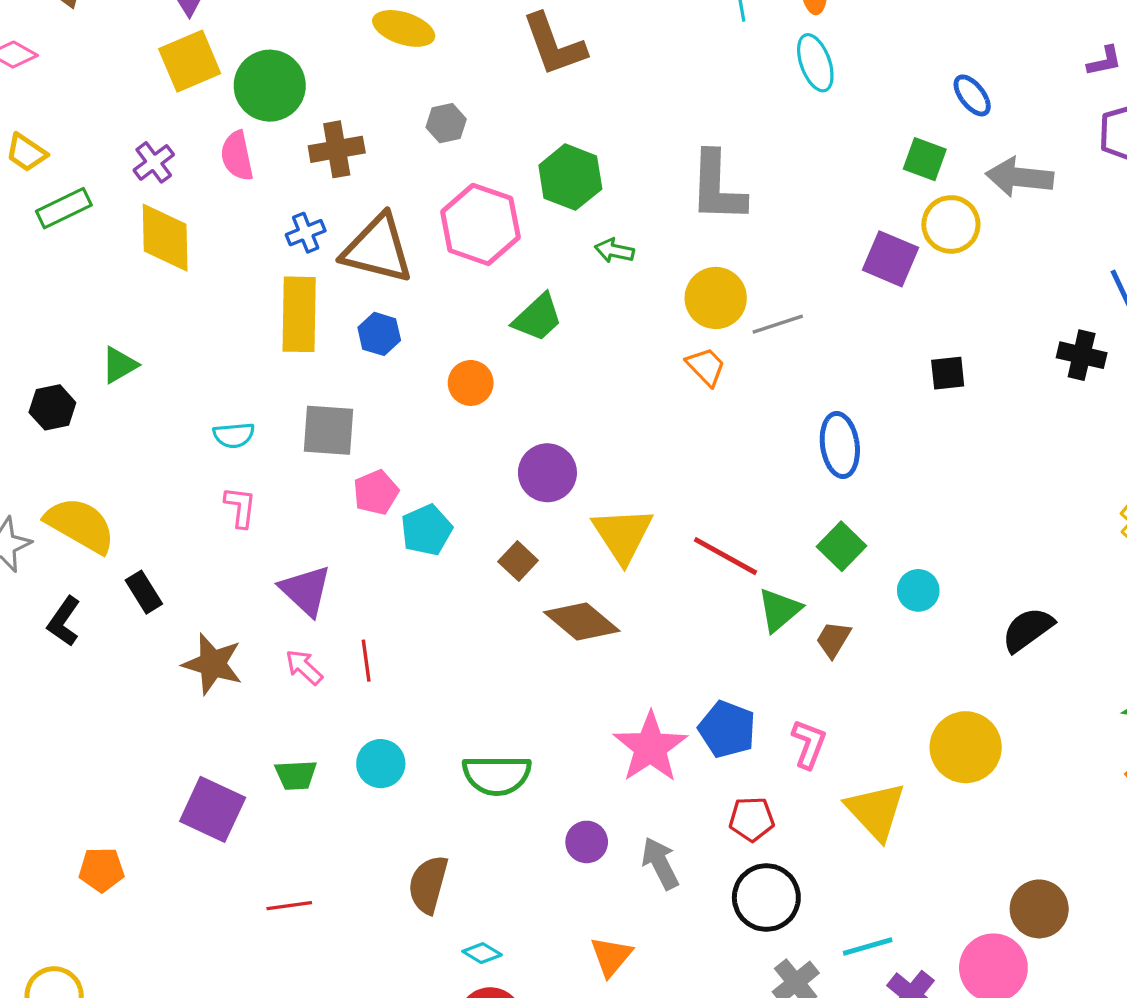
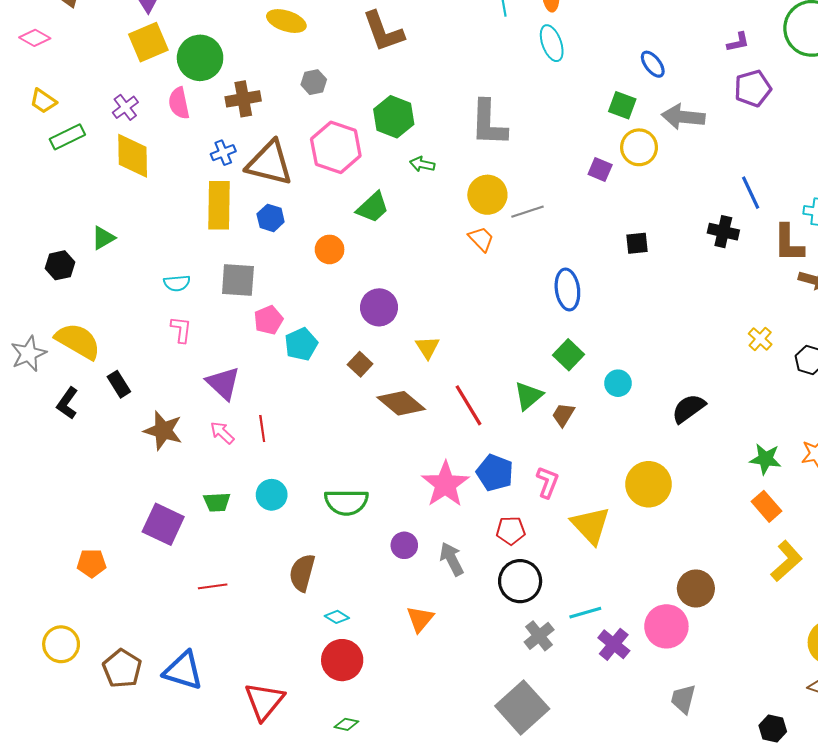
purple square: (890, 259) -> (600, 169), size x0.7
yellow triangle: (623, 535) -> (427, 347), size x0.6
red line: (725, 556) -> (468, 405), moved, turned 30

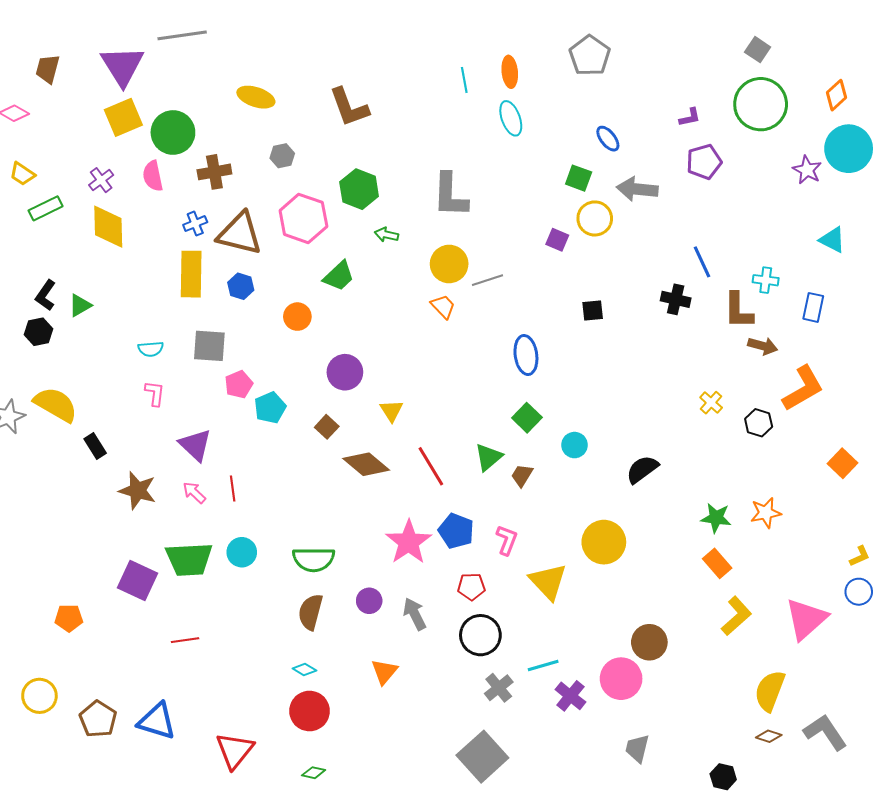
black L-shape: (67, 403) -> (46, 295), moved
green trapezoid: (217, 502) -> (189, 559), size x1.8
brown semicircle: (302, 573) -> (311, 612), moved

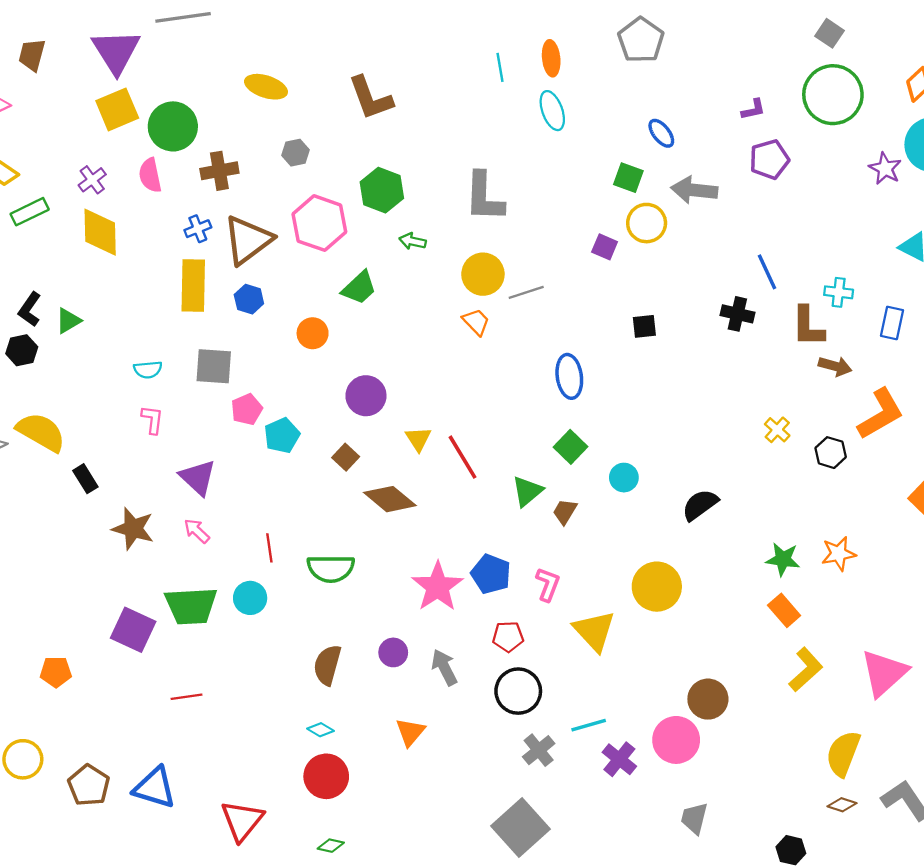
brown triangle: (240, 234) -> (248, 240), turned -51
red line: (431, 466) -> (463, 457), moved
red line: (233, 489) -> (269, 548), moved
green semicircle: (314, 559) -> (331, 568), moved

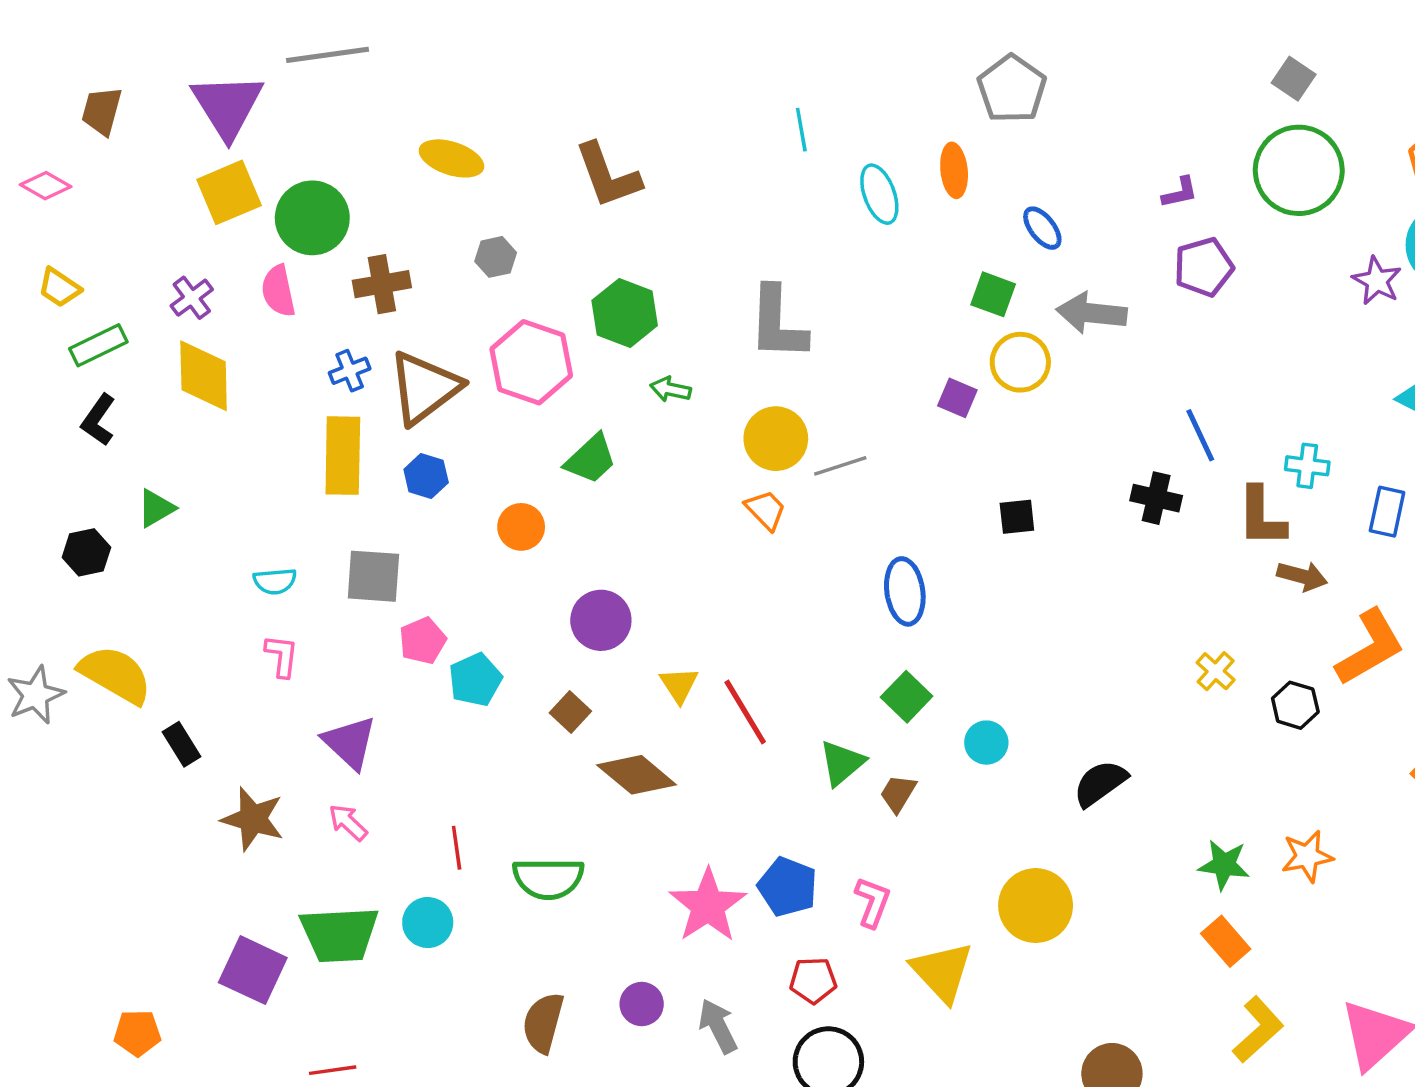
orange ellipse: (551, 58) -> (954, 170), moved
black L-shape: (30, 309) -> (98, 420), moved

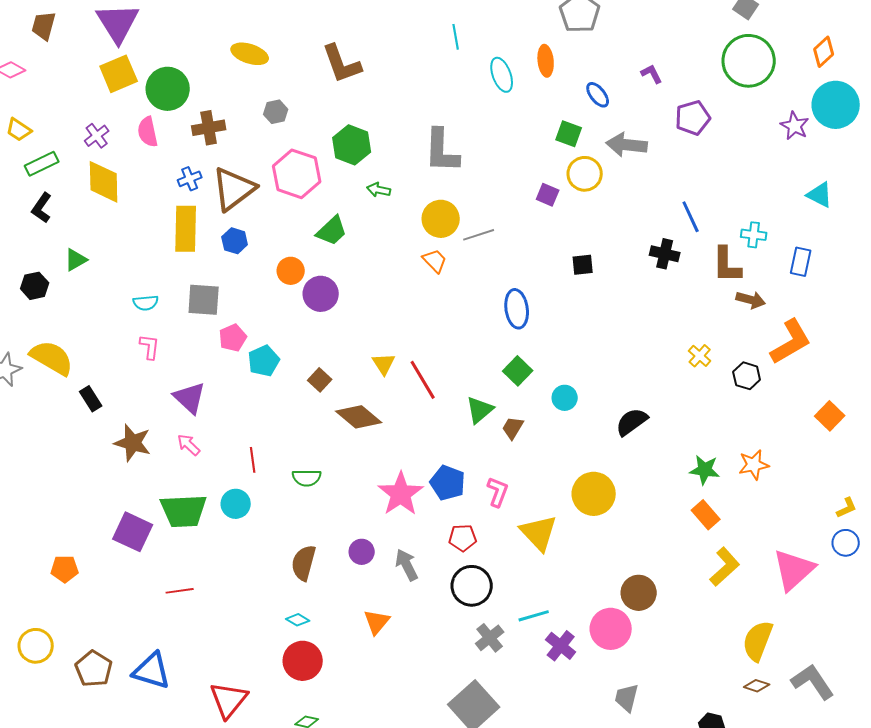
purple L-shape: (1180, 192) -> (652, 74), moved, turned -105
purple circle: (601, 620) -> (321, 294), moved
green semicircle: (548, 878) -> (307, 478), size x0.7

